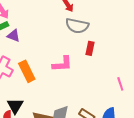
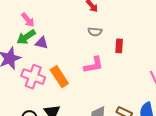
gray semicircle: (77, 26) -> (95, 32), moved, size x0.6

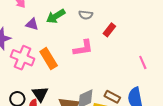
green arrow: (26, 37) -> (56, 16), moved
red rectangle: (119, 46) -> (109, 30), turned 32

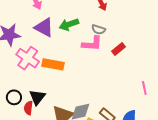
purple triangle: (32, 24) -> (44, 27), size x1.5
pink L-shape: (83, 48) -> (92, 44), moved
orange rectangle: (49, 59) -> (53, 64), turned -60

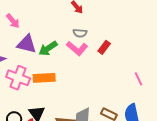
green arrow: (69, 24) -> (48, 48), moved
pink L-shape: (92, 44) -> (77, 48), turned 50

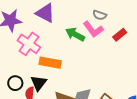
green arrow: (48, 48) -> (75, 34), moved, turned 48
orange rectangle: (44, 78) -> (50, 63), moved

